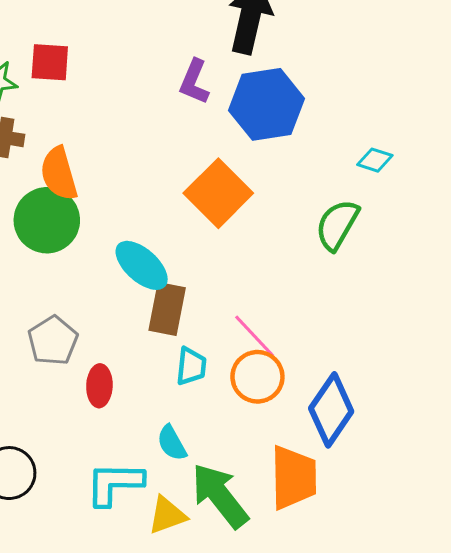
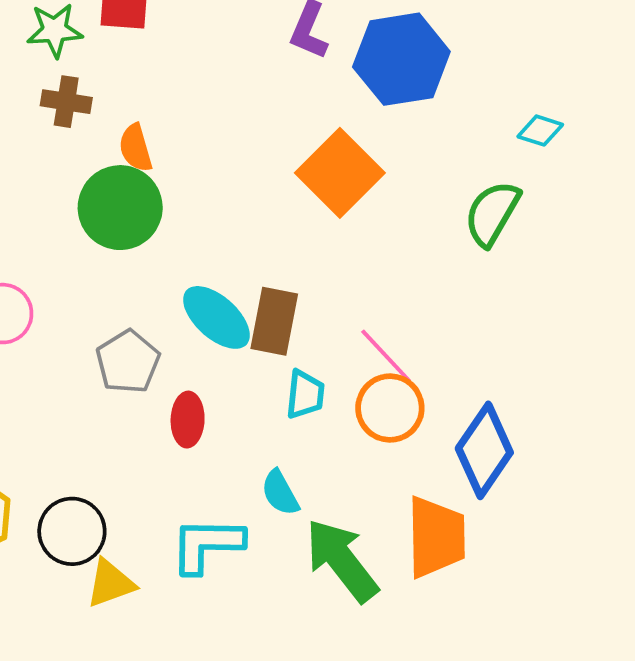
orange semicircle: (59, 174) -> (136, 148), size x0.7
cyan ellipse: (142, 265) -> (216, 317), moved
yellow triangle: (167, 515) -> (111, 583), moved

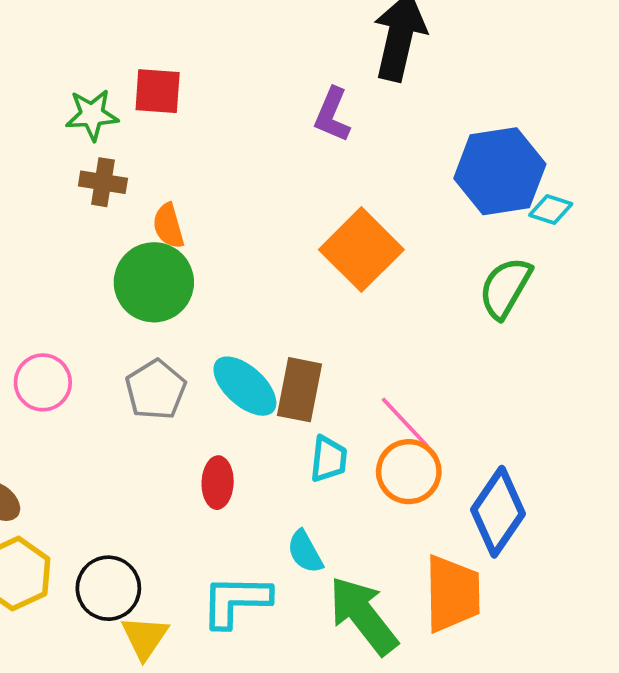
blue hexagon: (401, 59) -> (500, 171), moved
gray pentagon: (128, 362) -> (156, 390), moved
yellow triangle: (111, 583) -> (145, 637), turned -36

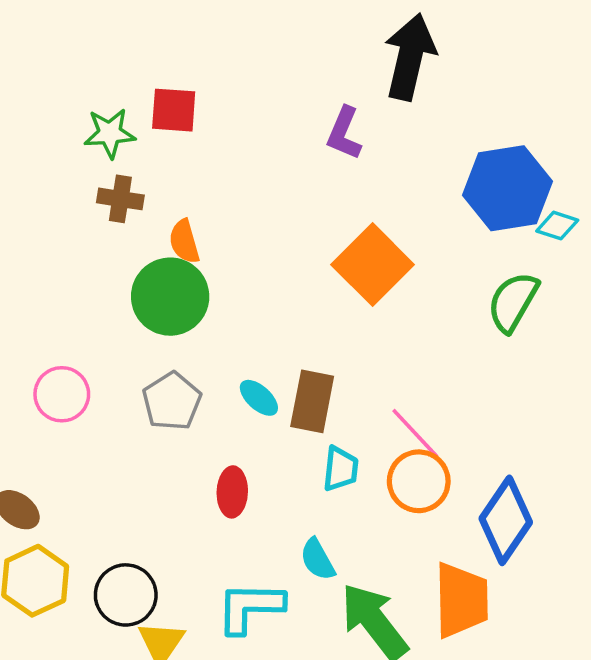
cyan ellipse: (245, 386) -> (259, 398), size x0.6

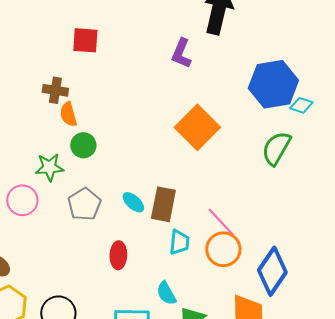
green star: (110, 133) -> (49, 167), moved
orange semicircle: (184, 242) -> (68, 114), moved
green circle: (170, 297) -> (83, 145), size x0.6

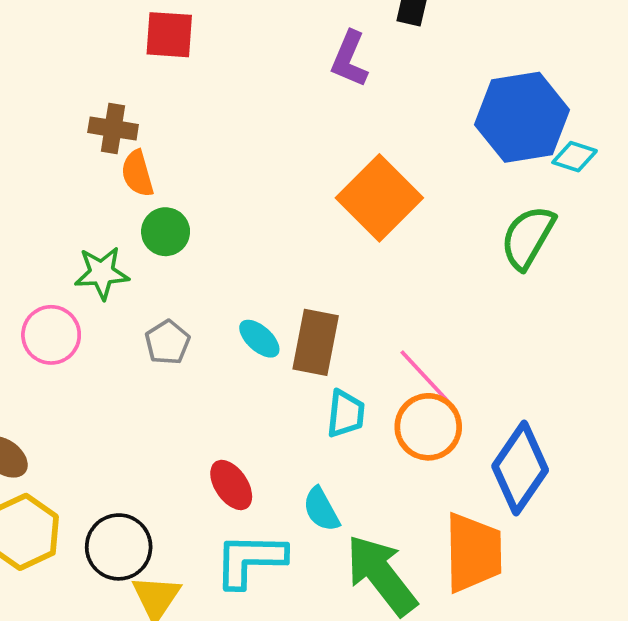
gray pentagon: (84, 204) -> (167, 342), size x0.7
red ellipse: (118, 255) -> (231, 485), moved, turned -36

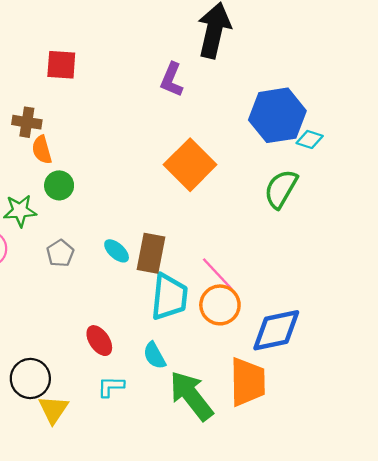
cyan trapezoid: (346, 414) -> (169, 297), size x1.6
blue diamond: (520, 468) -> (276, 330), turned 44
cyan L-shape: (250, 560) -> (111, 387), size x0.6

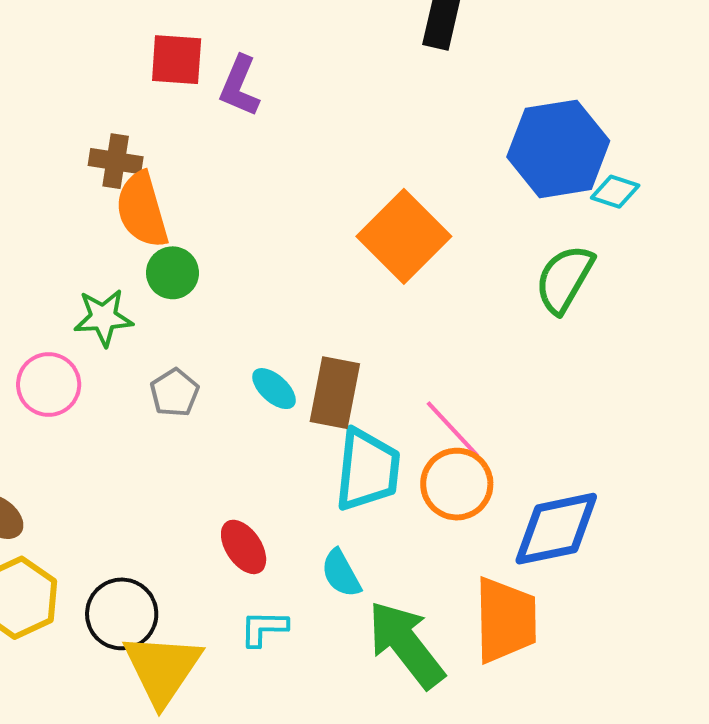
purple L-shape: (172, 80) -> (239, 86), moved
orange semicircle: (42, 150) -> (142, 210), size x1.5
yellow triangle: (53, 410) -> (162, 669), size x1.5

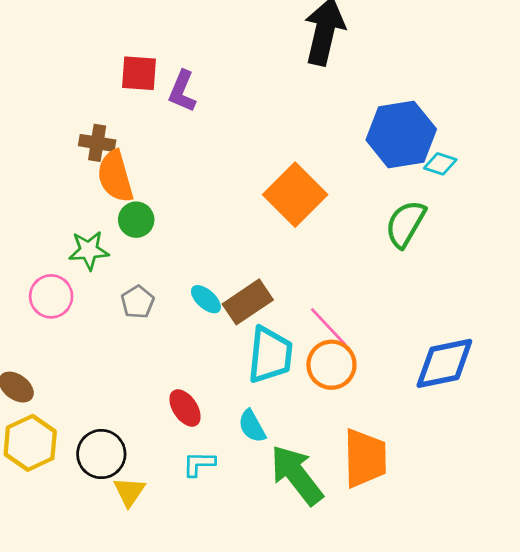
brown rectangle: (335, 393) -> (248, 302), turned 45
blue diamond: (556, 529) -> (444, 363), moved
yellow triangle: (162, 669) -> (129, 492), size x0.6

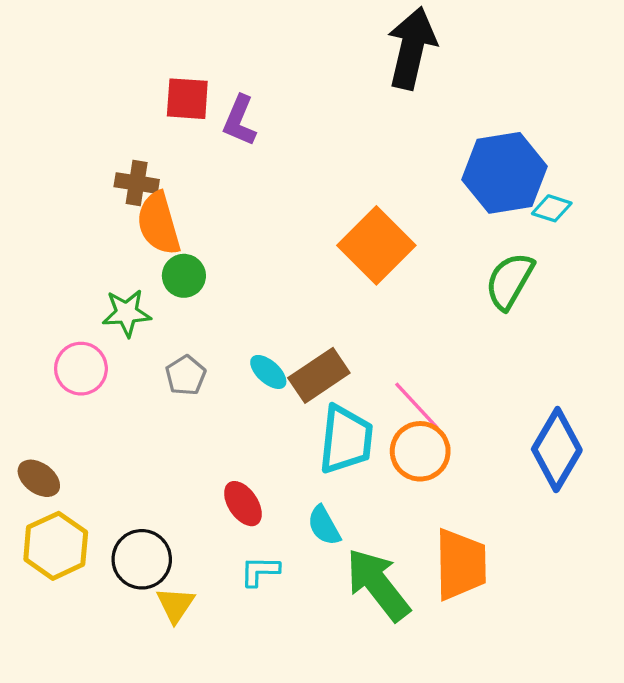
blue diamond: (444, 363) -> (557, 450), turned -48

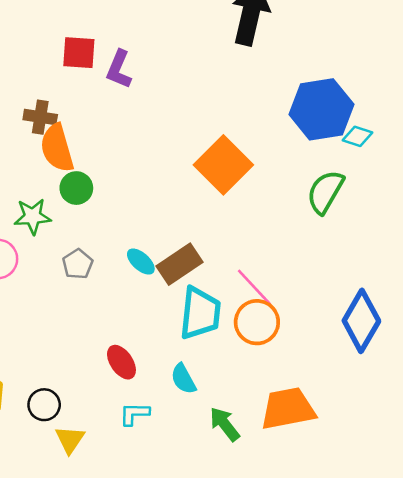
black circle: (142, 559) -> (44, 405), size x0.7
orange trapezoid: (461, 564) -> (288, 409), turned -100
green arrow: (378, 585) -> (225, 424), size x0.6

